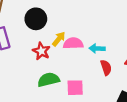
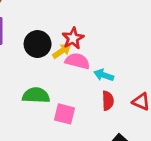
black circle: (36, 19) -> (38, 44), moved
red star: (41, 51) -> (73, 38), moved

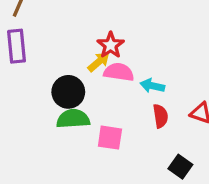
black circle: (38, 44) -> (68, 92), moved

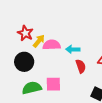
red star: (111, 45) -> (25, 33), moved
green semicircle: (73, 119) -> (32, 88), moved

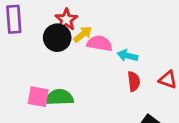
black circle: (24, 62) -> (57, 38), moved
pink square: (53, 84) -> (38, 97), moved

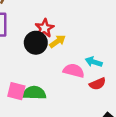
pink semicircle: (100, 43) -> (74, 71), moved
red semicircle: (134, 81) -> (97, 84), turned 70

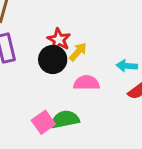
pink semicircle: (74, 71) -> (87, 83), moved
pink square: (16, 91) -> (43, 122), turned -36

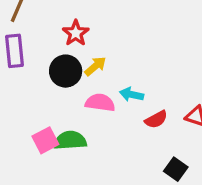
red star: (59, 40) -> (76, 33), moved
cyan arrow: (127, 66) -> (132, 94), moved

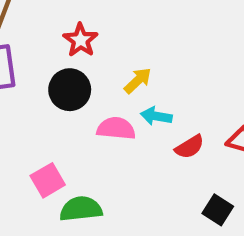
yellow arrow: (95, 66) -> (138, 81), moved
green semicircle: (70, 140) -> (81, 209), moved

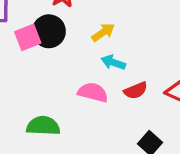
pink semicircle: (116, 128) -> (93, 92), moved
pink square: (48, 180) -> (28, 37), moved

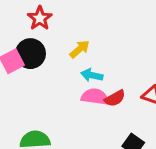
pink semicircle: (93, 92) -> (95, 97), moved

